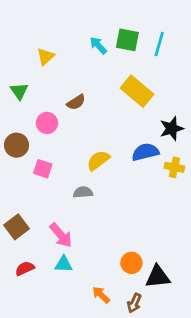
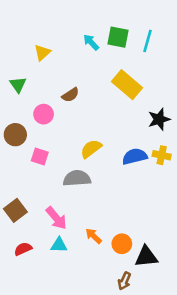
blue semicircle: (145, 152) -> (135, 156), moved
gray semicircle: (83, 192) -> (77, 178), size x1.5
orange arrow: (101, 295) -> (94, 236), moved

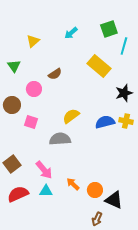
green square: (118, 37) -> (109, 29), moved, turned -30
cyan line: (147, 41) -> (124, 46), moved
cyan arrow: (91, 42) -> (71, 33), turned -88
red semicircle: (23, 249) -> (18, 194), size x1.5
black triangle: (146, 257) -> (114, 200), turned 30

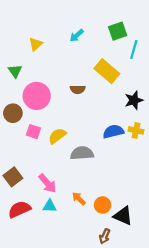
brown semicircle: (55, 74) -> (78, 89), moved, turned 32
pink circle: (34, 89) -> (37, 96), size x1.6
yellow semicircle: (71, 116) -> (57, 136), moved
gray semicircle: (60, 139) -> (82, 153), moved

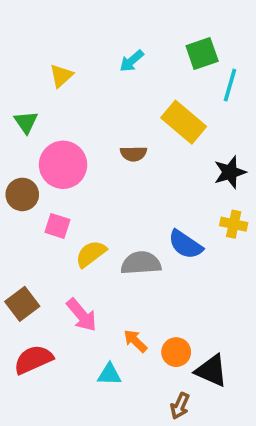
blue semicircle: (113, 132) -> (185, 245), moved, turned -132
yellow semicircle: (57, 136) -> (91, 254), moved
cyan triangle: (50, 206) -> (109, 374), moved

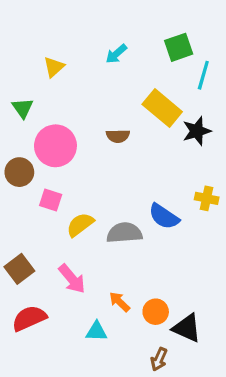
black star: (230, 172) -> (197, 131), moved

